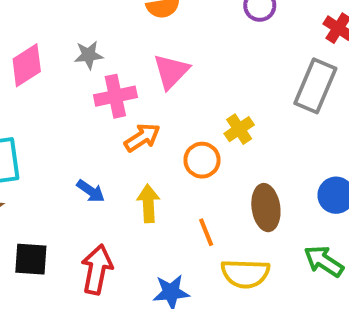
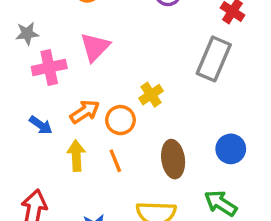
orange arrow: (142, 137) -> (85, 112), moved
blue arrow: (91, 191) -> (41, 125), moved
orange line: (206, 232) -> (115, 161), moved

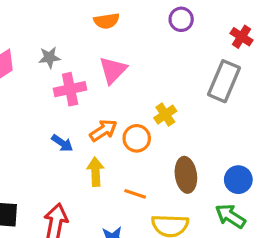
blue circle: (231, 149) -> (238, 180), moved
orange line: (115, 161) -> (135, 194), moved, turned -50

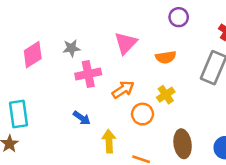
orange semicircle: (107, 21) -> (166, 57), moved
pink triangle: (113, 70) -> (126, 43), moved
orange arrow: (103, 130) -> (123, 90), moved

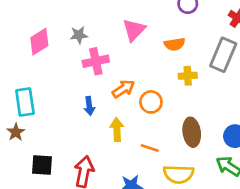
orange arrow: (123, 90) -> (123, 89), moved
yellow cross: (166, 95) -> (188, 76), moved, turned 30
blue arrow: (82, 118) -> (89, 106), turned 48

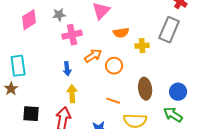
orange semicircle: (175, 44) -> (121, 33), moved
yellow arrow: (117, 130) -> (72, 94), moved

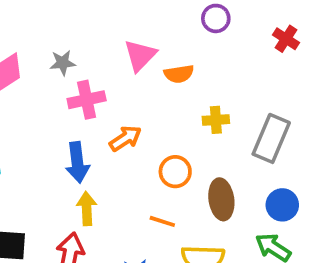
gray rectangle: (169, 30) -> (271, 138), moved
orange semicircle: (121, 33) -> (179, 74), moved
orange circle: (114, 66) -> (175, 172), moved
blue arrow: (67, 69) -> (77, 162), size x1.5

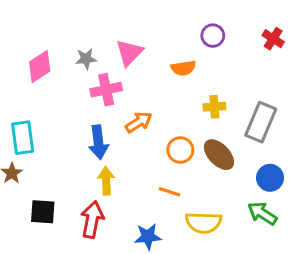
purple circle: (216, 18) -> (213, 36), moved
pink triangle: (140, 55) -> (129, 53), moved
brown ellipse: (221, 199) -> (219, 155), moved, turned -36

